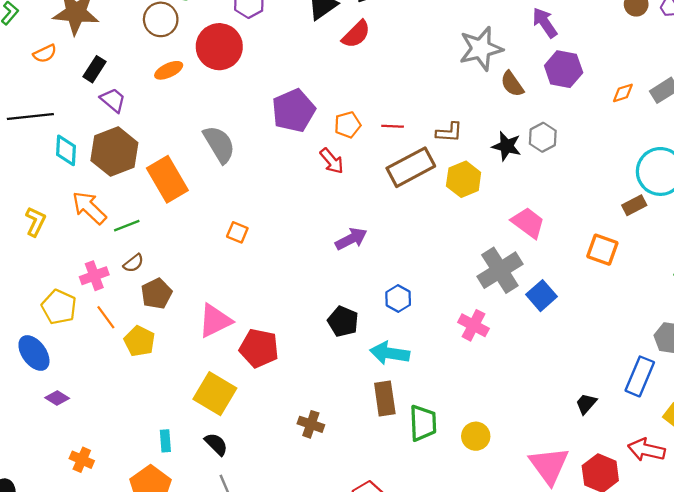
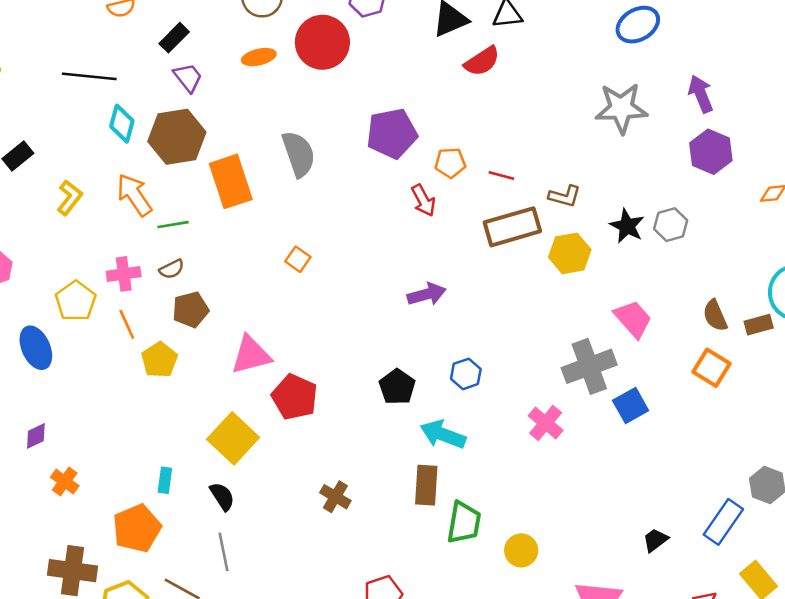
brown semicircle: (512, 84) -> (715, 316), moved
purple diamond: (57, 398) -> (36, 436), moved, turned -70

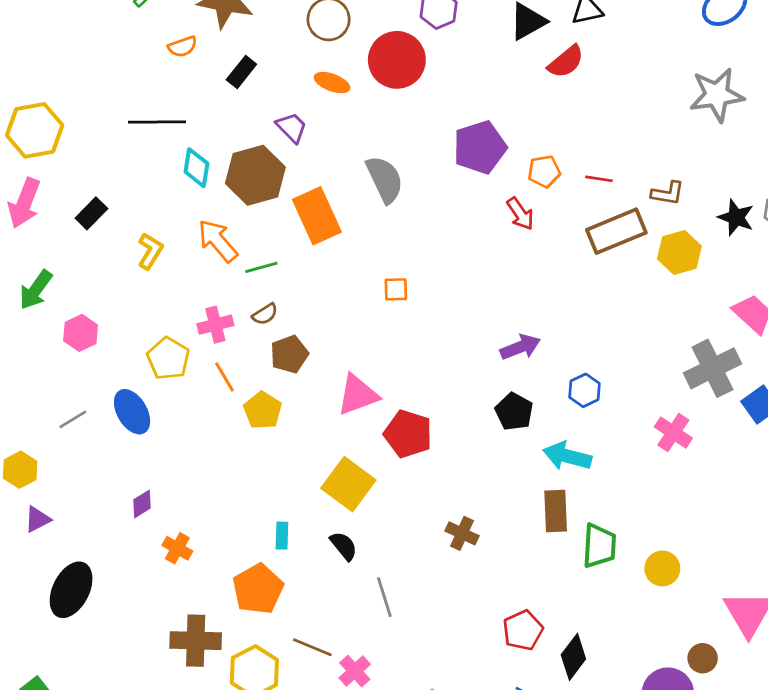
orange ellipse: (259, 57) -> (332, 83), turned 40
purple trapezoid: (188, 78) -> (292, 127), moved
orange square: (298, 259) -> (396, 289), turned -30
purple arrow: (427, 294) -> (520, 347), moved
gray line: (223, 552) -> (384, 597), moved

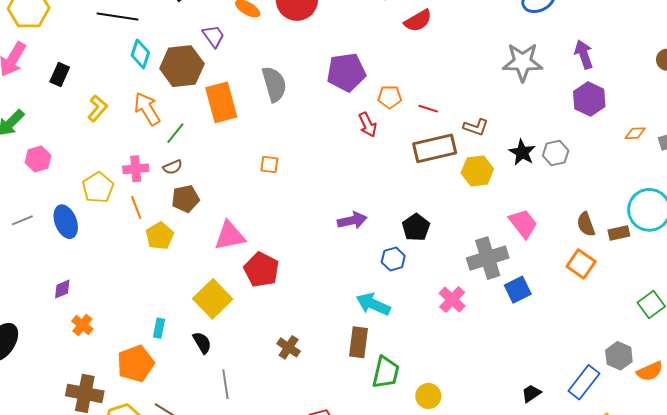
black rectangle: (91, 213) -> (60, 75), turned -30
green line: (261, 267) -> (175, 133), turned -45
black pentagon: (514, 412) -> (416, 227), moved

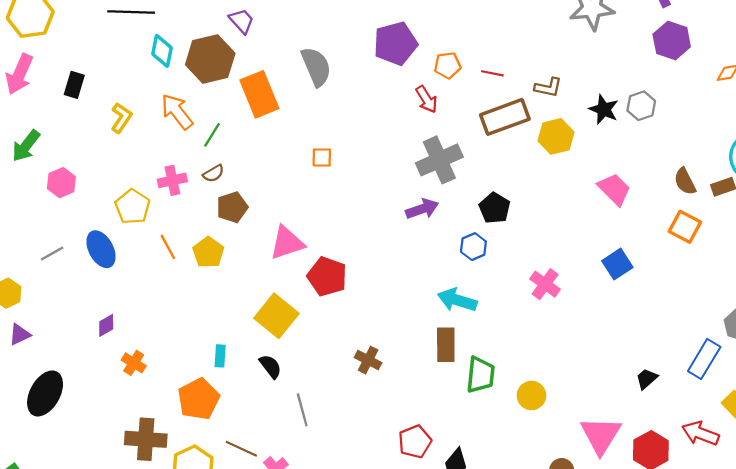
orange line: (136, 207) -> (168, 247), moved
gray cross: (488, 258) -> (439, 160), moved

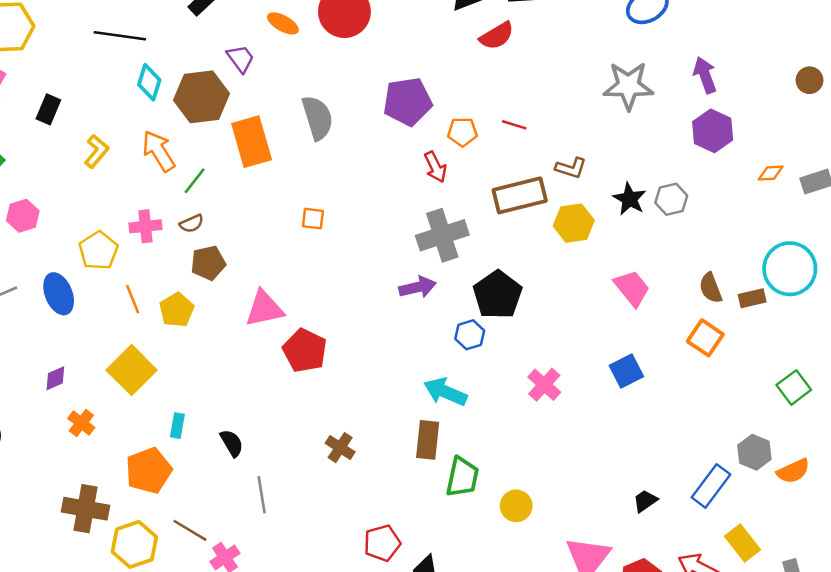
red line: (492, 73) -> (514, 125), moved
black pentagon: (495, 208) -> (498, 295), size x1.4
yellow square: (276, 316) -> (132, 370), moved

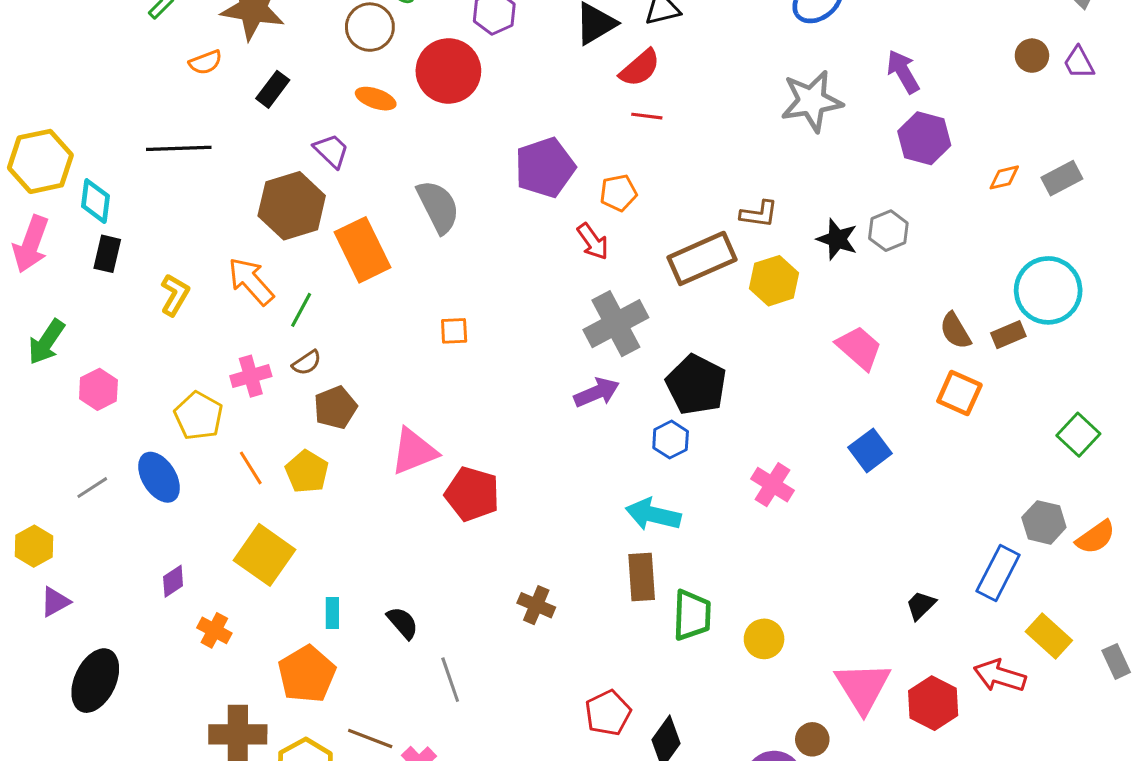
cyan diamond: (149, 82) -> (96, 201), moved
red line: (514, 125) -> (647, 116), moved

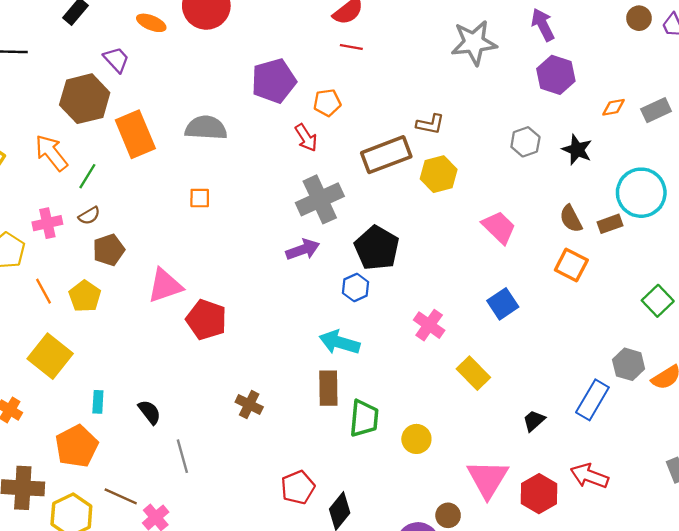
gray semicircle: (438, 207) -> (206, 128), moved, turned -63
black star: (837, 239) -> (577, 150), moved
yellow rectangle: (1049, 636) -> (473, 373), moved

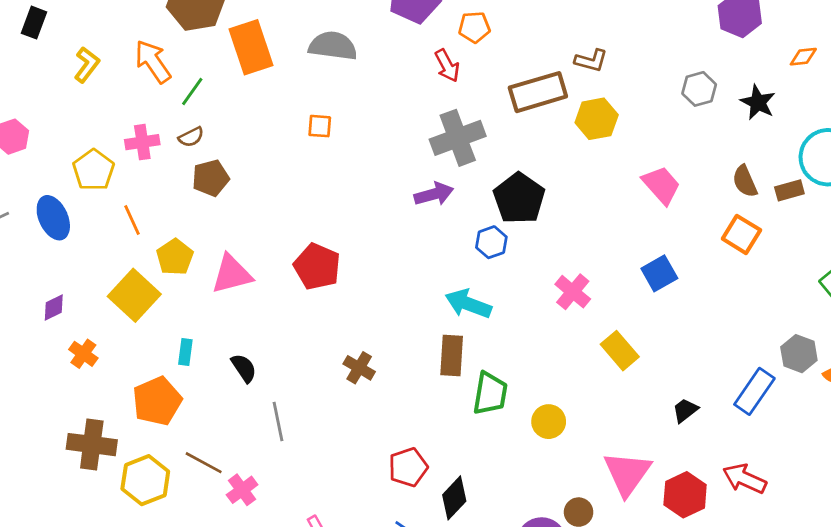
pink triangle: (165, 286) -> (232, 274), moved
yellow pentagon: (85, 296) -> (175, 257), moved

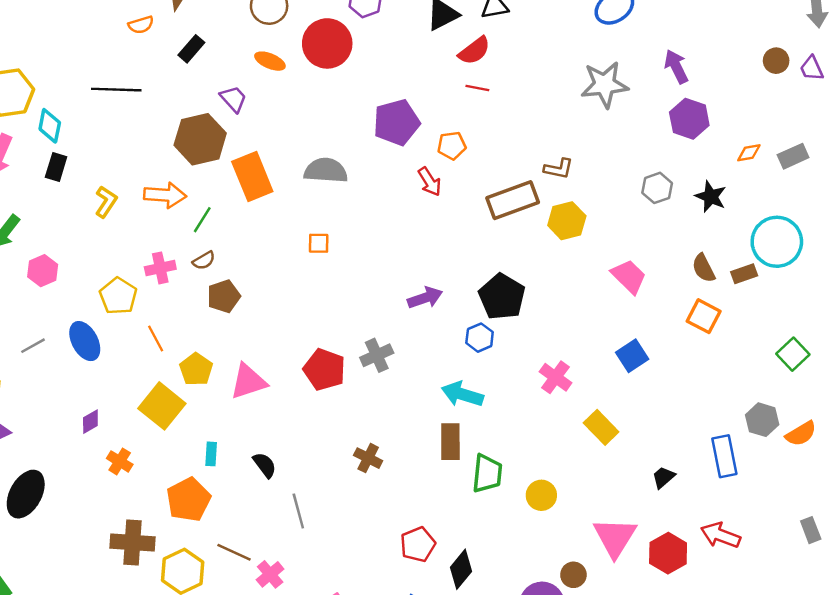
orange arrow: (153, 62) -> (165, 195), turned 132
gray cross: (458, 138) -> (377, 355), moved, size x0.7
blue rectangle: (754, 391) -> (724, 456), turned -42

